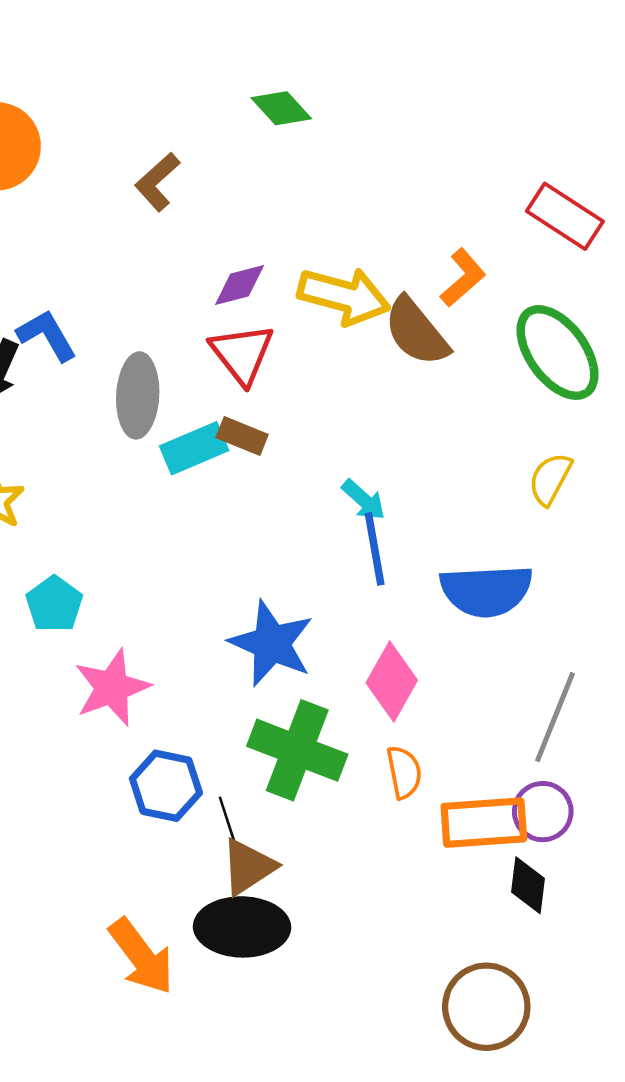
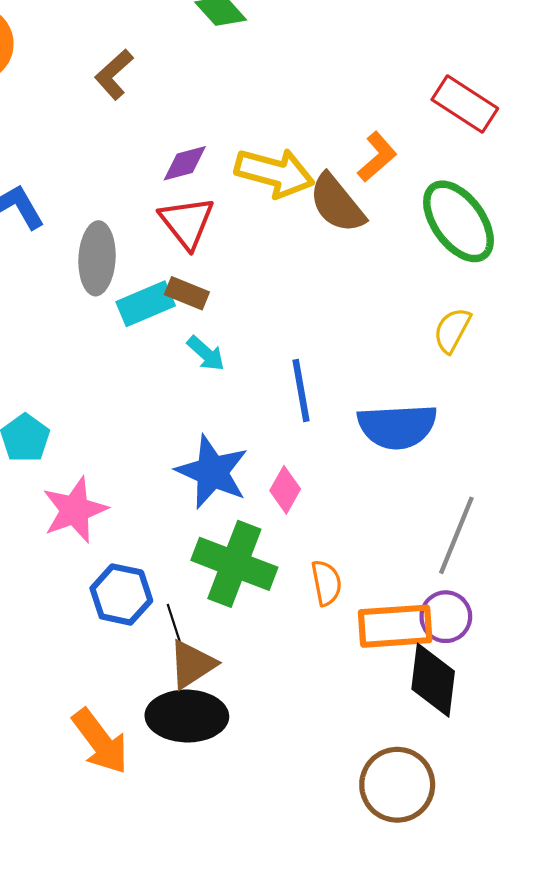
cyan arrow: (364, 500) -> (206, 353), moved
pink diamond: (392, 681) -> (285, 490), moved, size x0.7
black diamond: (528, 885) -> (433, 680), size x1.5

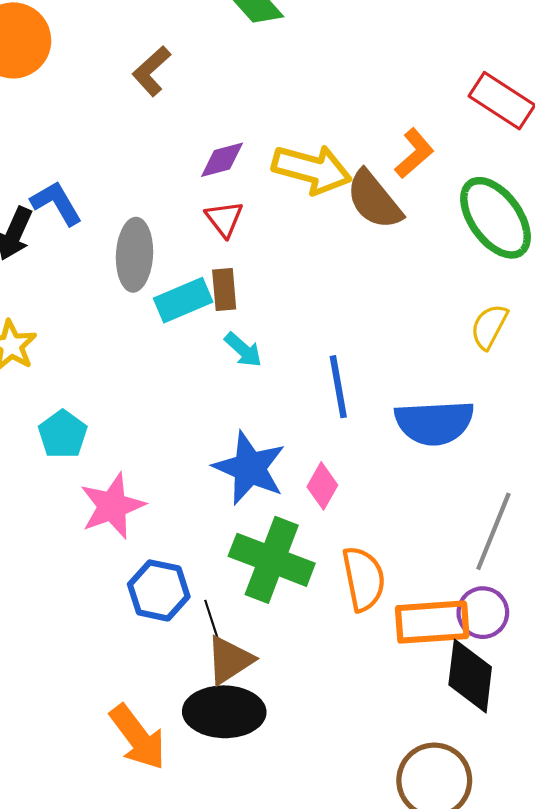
red triangle: (187, 222) -> (224, 219), size x0.7
brown rectangle: (187, 293) -> (224, 290), turned 63
orange semicircle: (326, 583) -> (364, 579), size x1.4

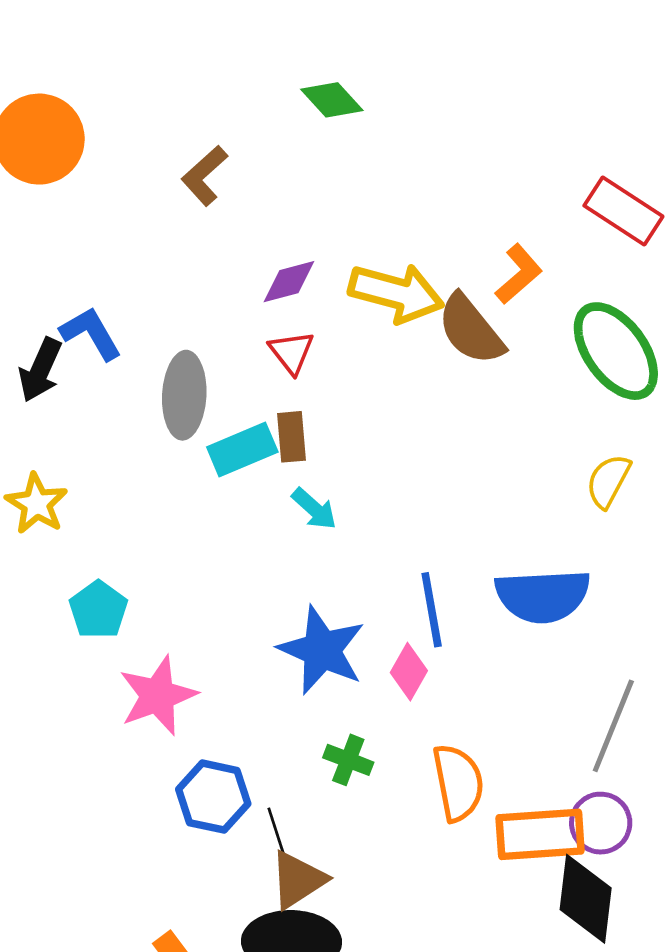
blue line: (338, 387) -> (432, 610), moved
green cross: (272, 560) -> (348, 760), size x0.5

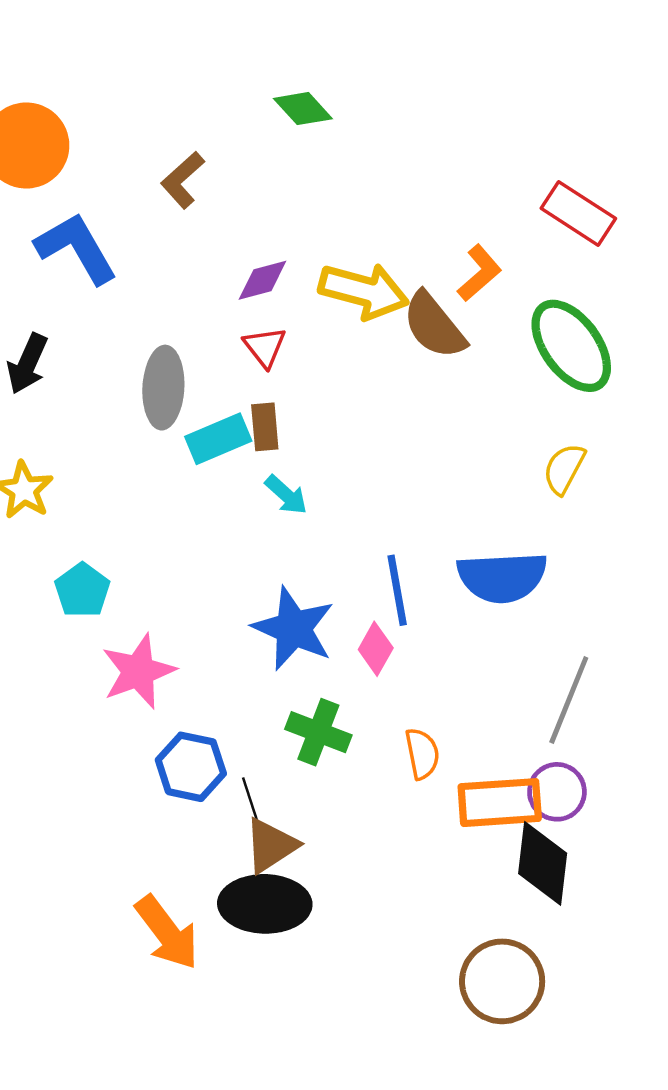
blue L-shape: (91, 333) -> (76, 248), moved, size x1.4
green cross: (348, 760) -> (318, 732), size x1.4
orange semicircle: (458, 783) -> (422, 754), size x0.7

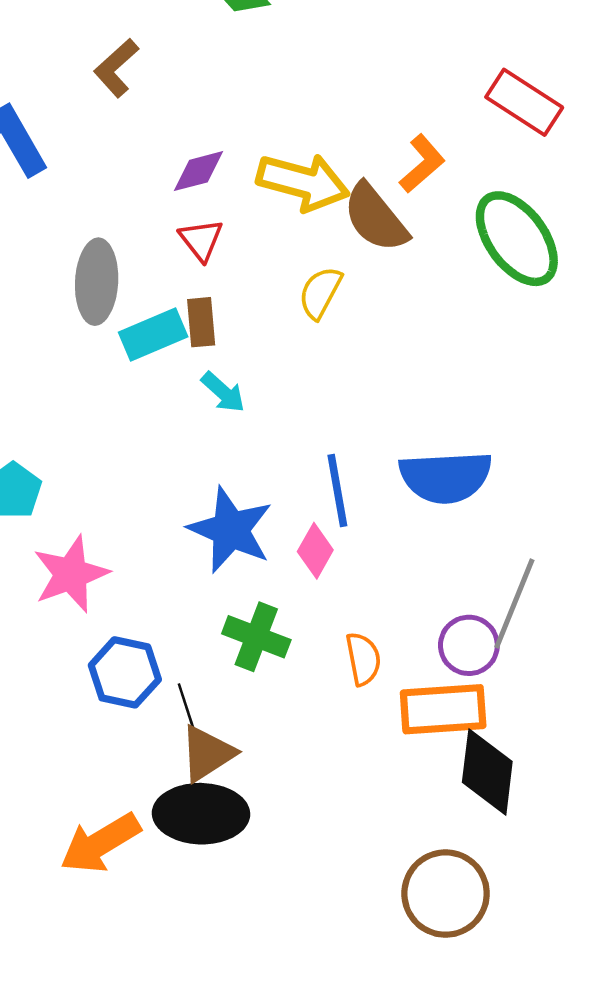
yellow semicircle: (564, 469) -> (320, 293), moved
purple circle: (557, 792) -> (469, 645), moved
orange arrow: (167, 933) -> (100, 843), turned 96

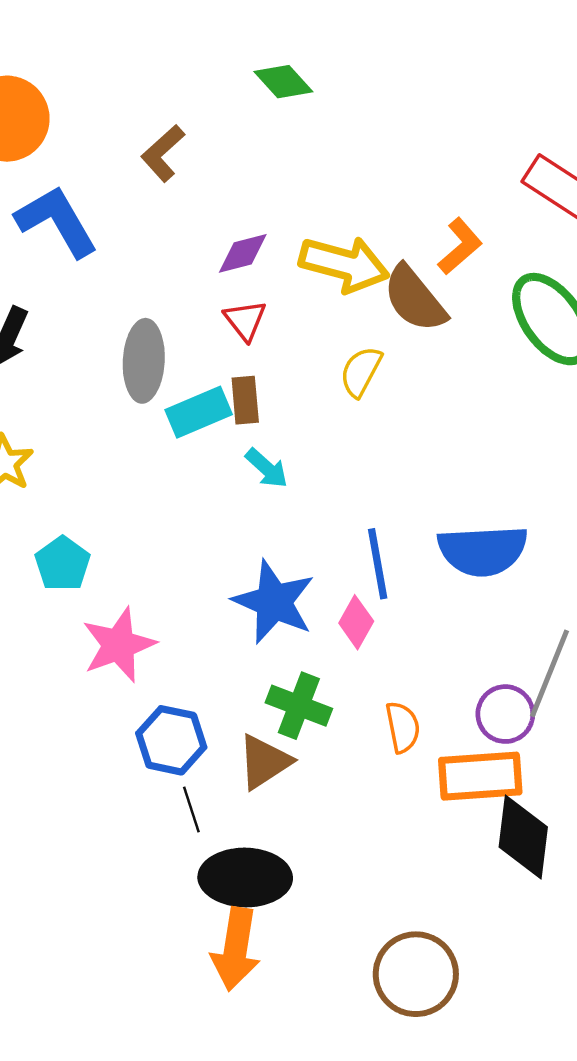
black line: (186, 707) -> (191, 810), moved
brown triangle: (207, 753) -> (264, 762), moved
orange arrow: (100, 843) -> (236, 949), moved, turned -50
brown circle: (446, 894) -> (416, 974), moved

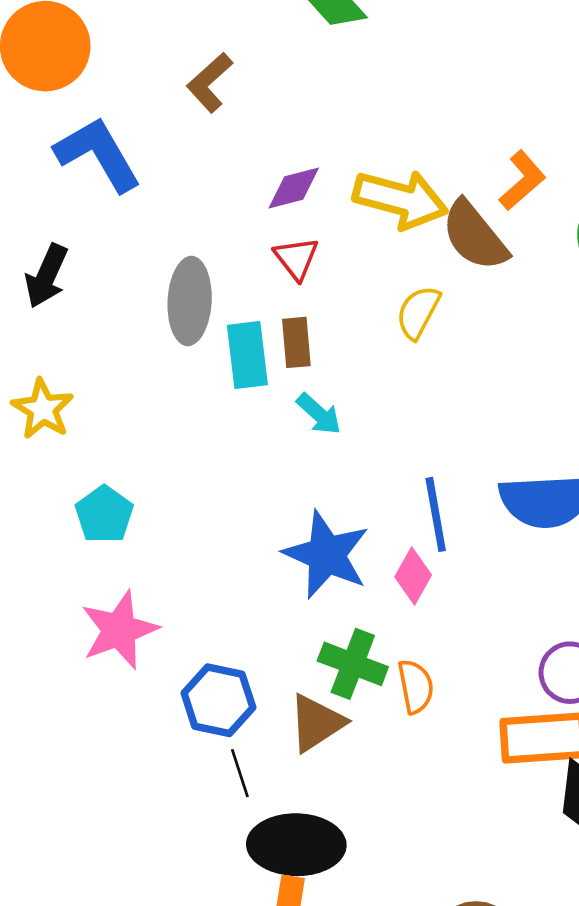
cyan rectangle: (199, 412) -> (247, 355), turned -74
pink star: (119, 645) -> (119, 630), moved
orange semicircle: (403, 727) -> (416, 686), moved

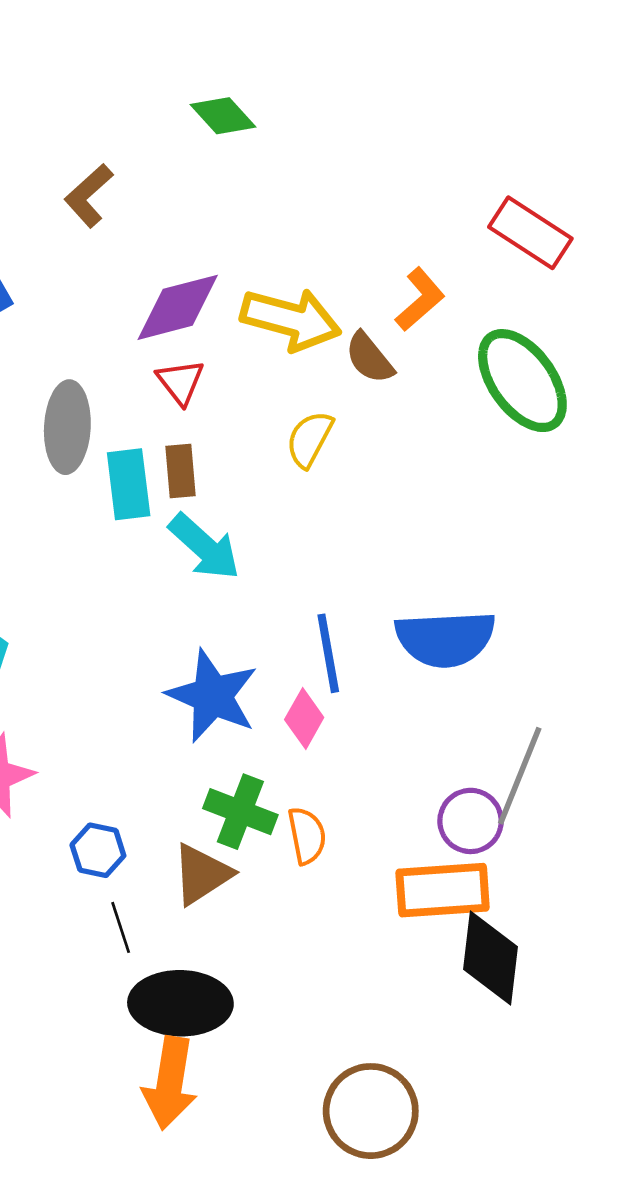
purple diamond: (294, 188) -> (178, 307), size x1.5
brown semicircle: (475, 236) -> (369, 358), size x0.7
cyan arrow: (319, 414) -> (204, 547), size x1.5
blue hexagon: (218, 700) -> (98, 850), size x0.7

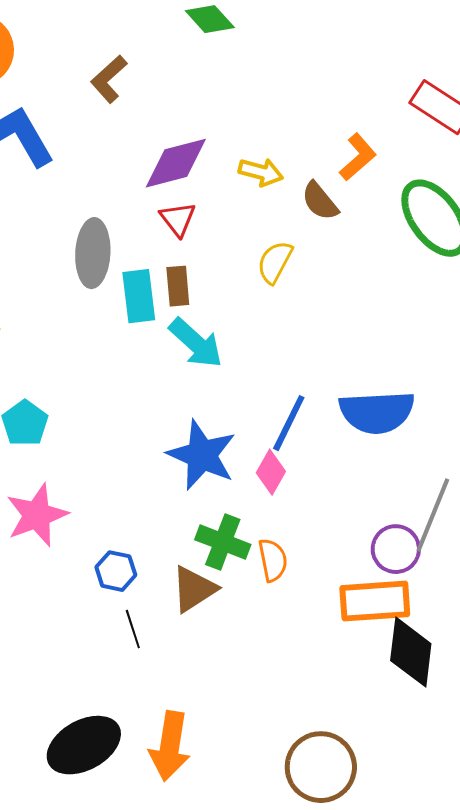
yellow arrow: (291, 319) -> (261, 172), size x0.6
blue line: (328, 653) -> (289, 423), turned 36
black ellipse: (180, 1003) -> (84, 745), moved, turned -30

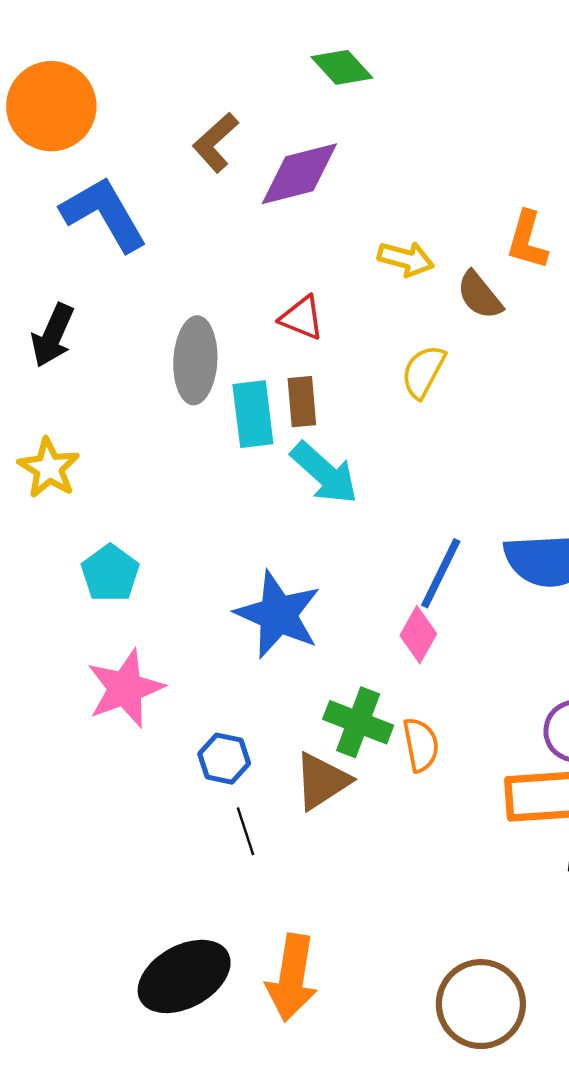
orange L-shape: (358, 157) -> (527, 240), turned 147
purple diamond: (176, 163) -> (299, 174), moved
red triangle: (178, 219) -> (302, 318), turned -30
blue star: (202, 455) -> (278, 615), moved

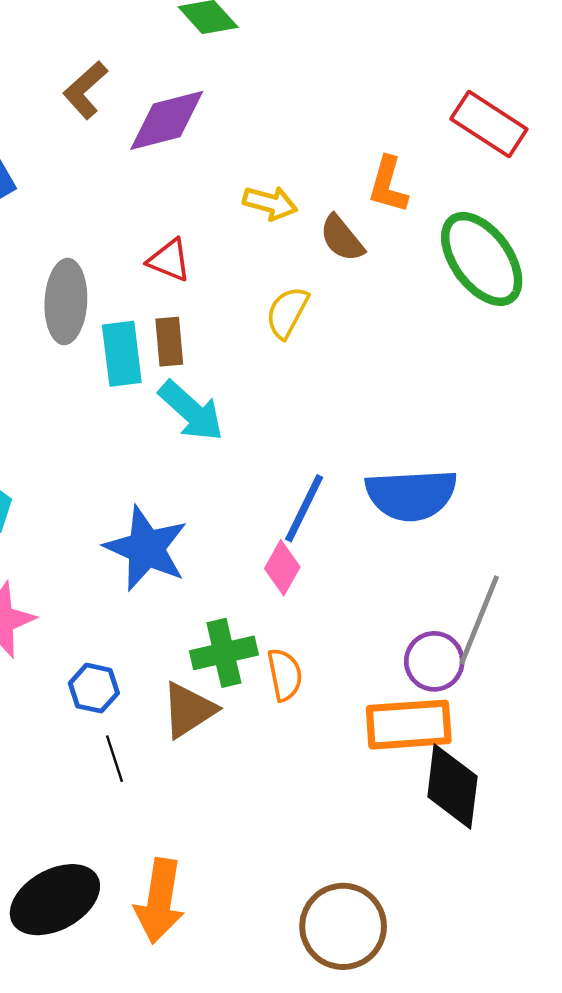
green cross: (358, 722) -> (224, 653), turned -34

